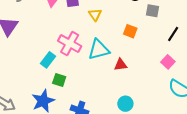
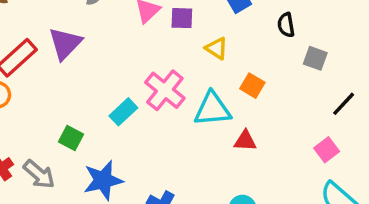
yellow triangle: (95, 15) -> (217, 48), turned -32
orange square: (130, 31) -> (252, 86), moved
green square: (59, 80) -> (71, 138), moved

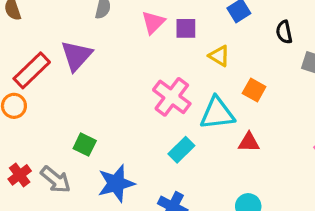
cyan rectangle: (123, 112) -> (181, 150), moved

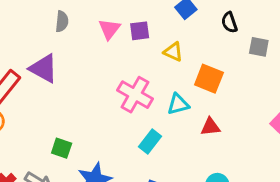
purple triangle: (77, 56) -> (44, 68), turned -36
orange square: (254, 90) -> (209, 79), size x1.4
cyan triangle: (217, 113) -> (178, 104), size x0.7

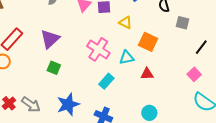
purple triangle: (44, 68) -> (50, 39), moved, turned 45
green square: (62, 148) -> (54, 68), moved

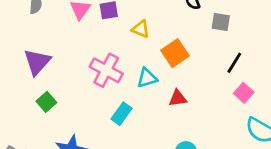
orange square: (148, 42) -> (175, 53), turned 36
black line: (201, 47) -> (234, 63), moved
green square: (54, 68) -> (46, 102), turned 32

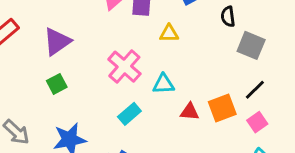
gray square: (221, 22) -> (251, 45), size x1.4
yellow triangle: (141, 29) -> (169, 33), turned -36
orange square: (175, 53) -> (222, 108), moved

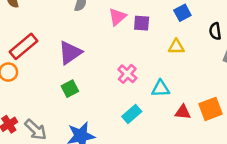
yellow triangle: (169, 33) -> (176, 47), moved
pink cross: (124, 67) -> (127, 74), size x0.7

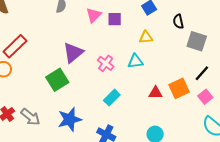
purple triangle: (70, 53) -> (73, 53), moved
green square: (70, 89) -> (57, 80), size x1.5
cyan triangle: (161, 89) -> (135, 61), moved

